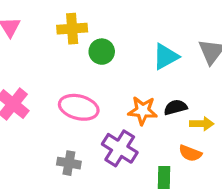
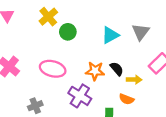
yellow cross: (72, 29) -> (48, 17), turned -36
black semicircle: (175, 107) -> (117, 69), turned 64
gray cross: (69, 163) -> (35, 106), moved, turned -32

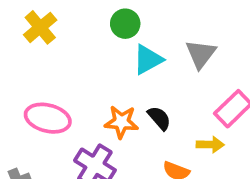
green circle: (68, 32) -> (125, 24), moved
yellow arrow: (134, 80) -> (210, 145), moved

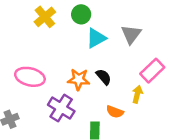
yellow cross: (40, 27) -> (45, 17), moved
yellow arrow: (210, 145) -> (137, 94), turned -77

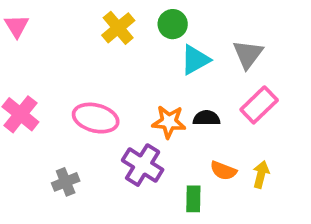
pink rectangle: (152, 71) -> (259, 105), moved
black semicircle: (104, 77) -> (206, 118), turned -49
yellow arrow: (137, 94) -> (261, 174), moved

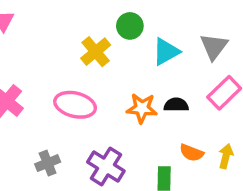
green circle: (173, 24) -> (130, 26), moved
yellow cross: (118, 28) -> (96, 52), moved
purple cross: (143, 165) -> (106, 166), moved

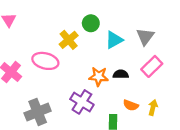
pink ellipse: (75, 105) -> (45, 61), moved
gray cross: (48, 163) -> (38, 112), size x1.6
purple cross: (106, 166) -> (82, 102), moved

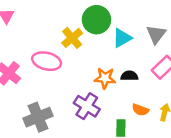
green circle: (91, 23) -> (96, 20), size x1.5

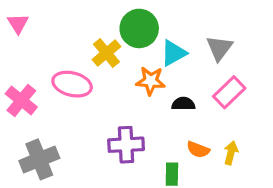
orange star: (105, 78) -> (151, 81), moved
purple cross: (87, 106) -> (126, 145), turned -35
gray cross: (38, 117) -> (39, 159), moved

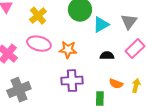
yellow cross: (106, 53) -> (38, 16), moved
orange star: (151, 81) -> (68, 50), moved

